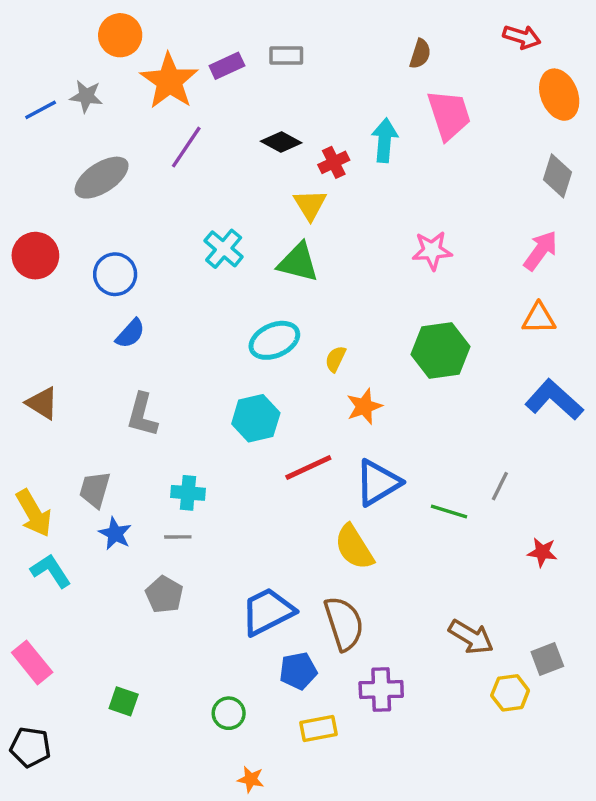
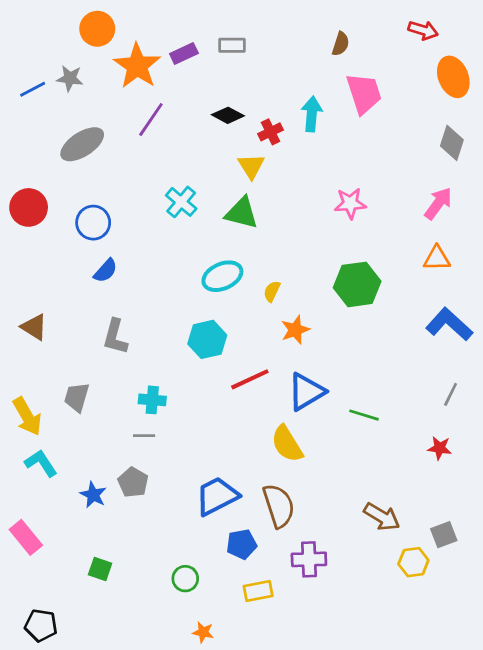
gray line: (500, 486) -> (451, 394), moved
blue star: (115, 534) -> (93, 495), moved
black pentagon: (30, 747) -> (41, 625), moved

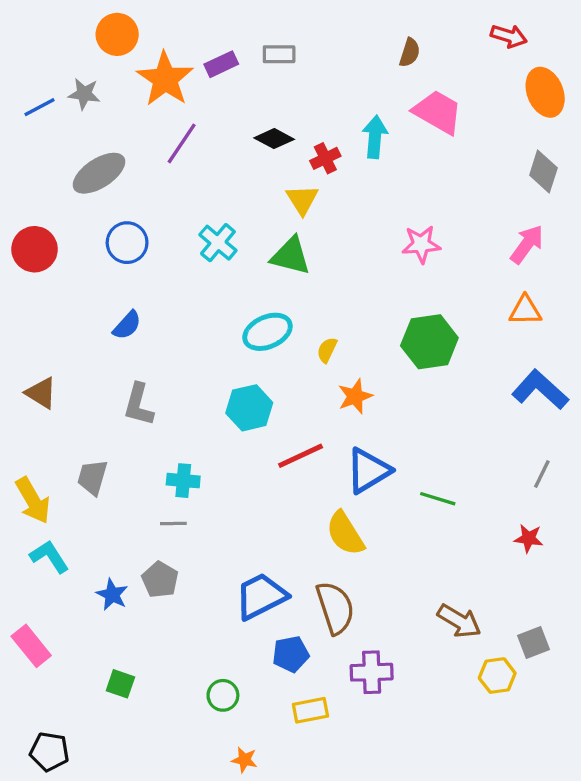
pink trapezoid: (364, 93) -> (438, 112), turned -42
blue circle: (93, 223) -> (127, 243), moved

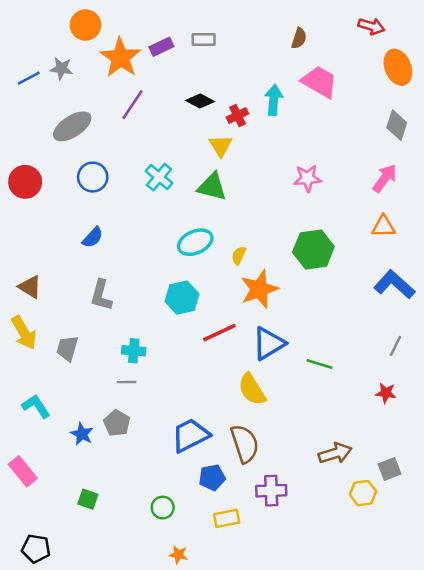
orange star: (355, 396) -> (259, 289), size x1.5
yellow arrow: (33, 500) -> (24, 333), moved
brown arrow: (459, 621) -> (335, 453), turned -48

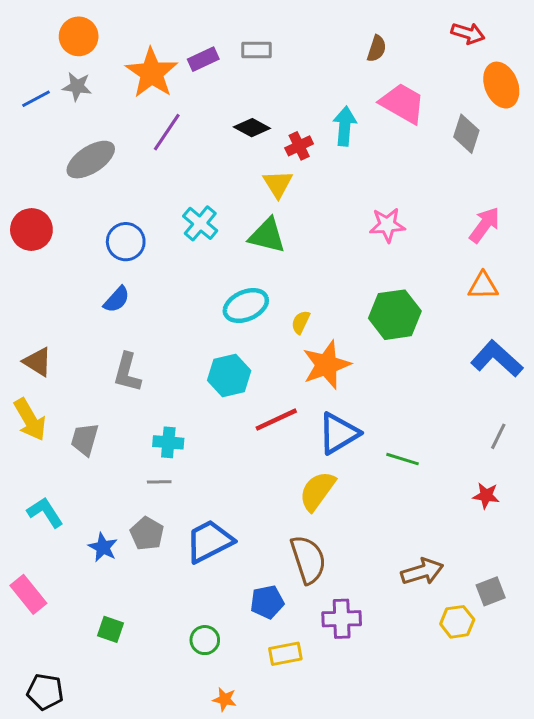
orange circle: (85, 25) -> (79, 36), moved
gray diamond: (397, 125) -> (466, 134), moved
blue circle: (93, 177) -> (126, 242), moved
yellow semicircle: (252, 389) -> (317, 491), turned 68
blue trapezoid: (190, 435) -> (209, 541), moved

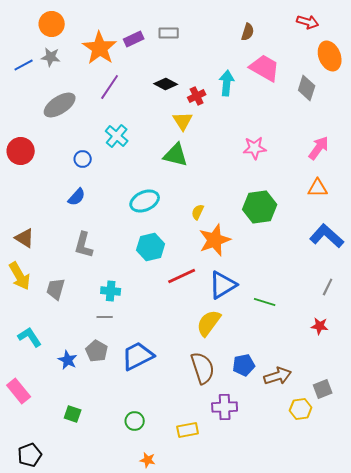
cyan cross: (200, 223) -> (117, 136), moved
blue circle: (126, 242) -> (83, 159), size x0.7
cyan ellipse: (246, 306) -> (145, 201), moved
blue pentagon: (267, 602) -> (244, 365), moved
black pentagon: (45, 692) -> (30, 455), turned -30

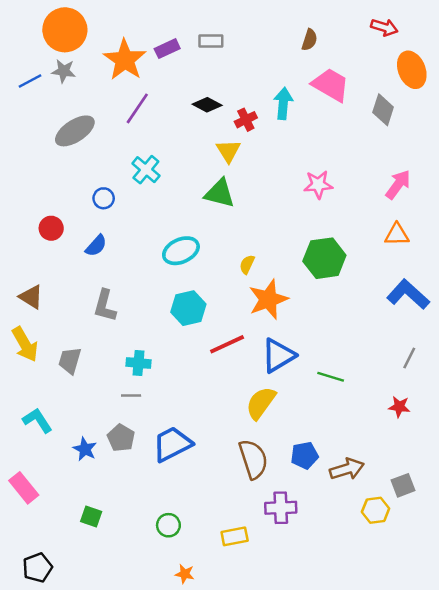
orange circle: (52, 24) -> (65, 30), size x1.4
red circle: (21, 151) -> (51, 228), moved, size x0.7

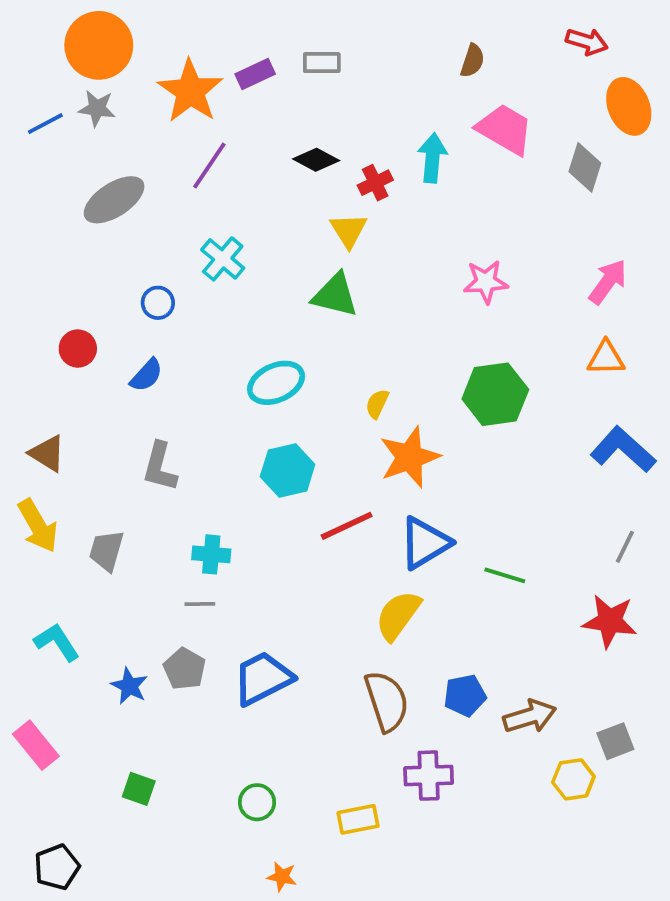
red star: (399, 407) -> (610, 621), size x1.6

